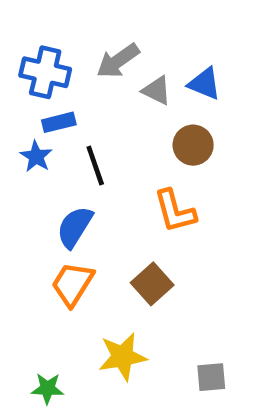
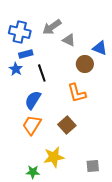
blue triangle: (204, 84) -> (100, 48), moved
green star: (47, 389) -> (33, 172), moved

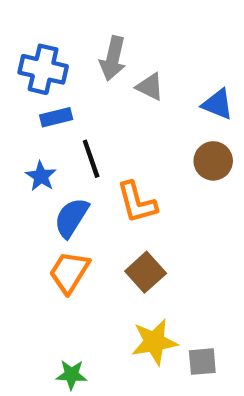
gray arrow: (52, 27) -> (113, 58), turned -42
brown circle: (85, 64) -> (213, 161), moved
blue star: (16, 69) -> (41, 176), moved
orange L-shape: (77, 93) -> (137, 202), moved
yellow star: (54, 157) -> (154, 342), moved

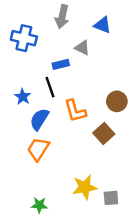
gray arrow: (113, 58) -> (62, 17), moved
blue triangle: (218, 104) -> (103, 25), moved
blue rectangle: (56, 117) -> (61, 64), moved
brown circle: (213, 161) -> (117, 101), moved
brown square: (146, 272) -> (104, 134), moved

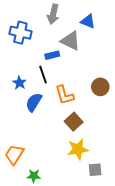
gray triangle: (82, 48) -> (71, 41), size x1.5
brown square: (104, 134) -> (74, 122), moved
orange trapezoid: (38, 149) -> (14, 154), moved
yellow star: (85, 187) -> (78, 149), moved

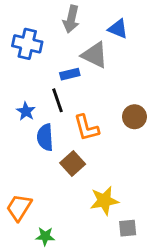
blue semicircle: (34, 102) -> (45, 137), turned -36
brown square: (74, 122) -> (73, 163), moved

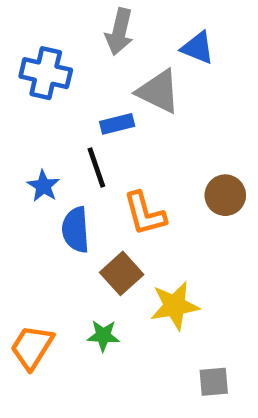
yellow star: (104, 201) -> (175, 306), moved
green star: (45, 236) -> (103, 336), moved

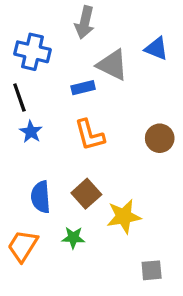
blue triangle: (198, 48) -> (156, 49), moved
black line: (96, 168) -> (19, 97), moved
orange L-shape: (145, 214) -> (90, 135), moved
blue semicircle: (76, 230) -> (41, 197), moved

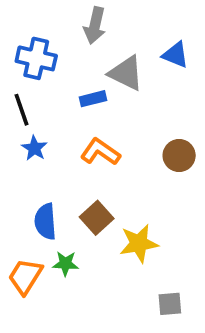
orange L-shape: (90, 135) -> (100, 152), turned 140
green star: (73, 238) -> (66, 264), moved

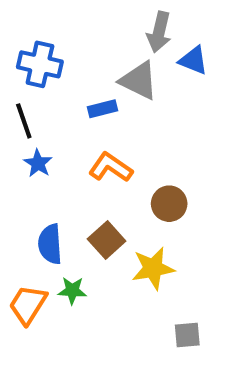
gray arrow: (95, 25) -> (159, 32), moved
brown circle: (179, 156) -> (169, 204), moved

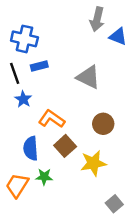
gray triangle: (139, 81) -> (88, 77), moved
blue rectangle: (103, 109) -> (39, 66), moved
orange L-shape: (111, 167) -> (52, 119), moved
gray square: (187, 335) -> (114, 204), turned -35

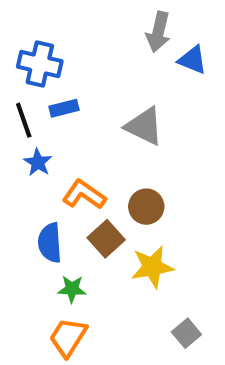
brown circle: (103, 124) -> (146, 207), moved
orange trapezoid: (17, 185) -> (68, 337), moved

